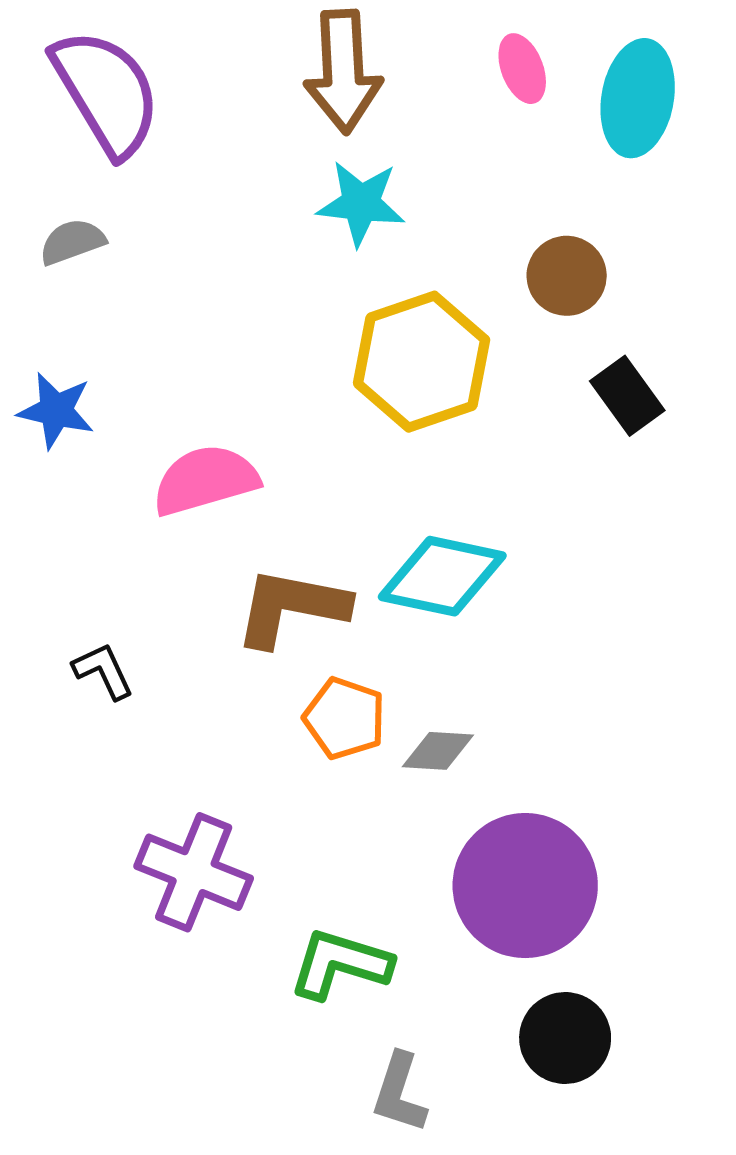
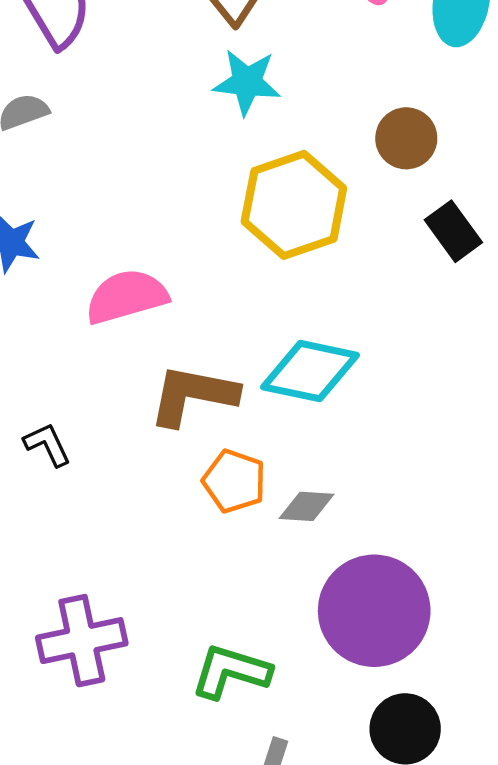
purple cross: (194, 872) -> (82, 641), moved, turned -34

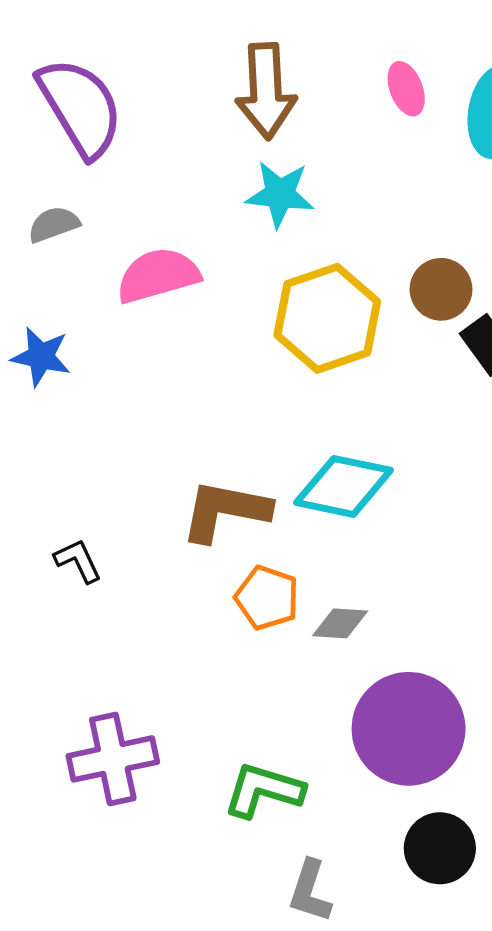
brown circle: (406, 138) -> (441, 289), moved
pink semicircle: (126, 297) -> (158, 275), moved

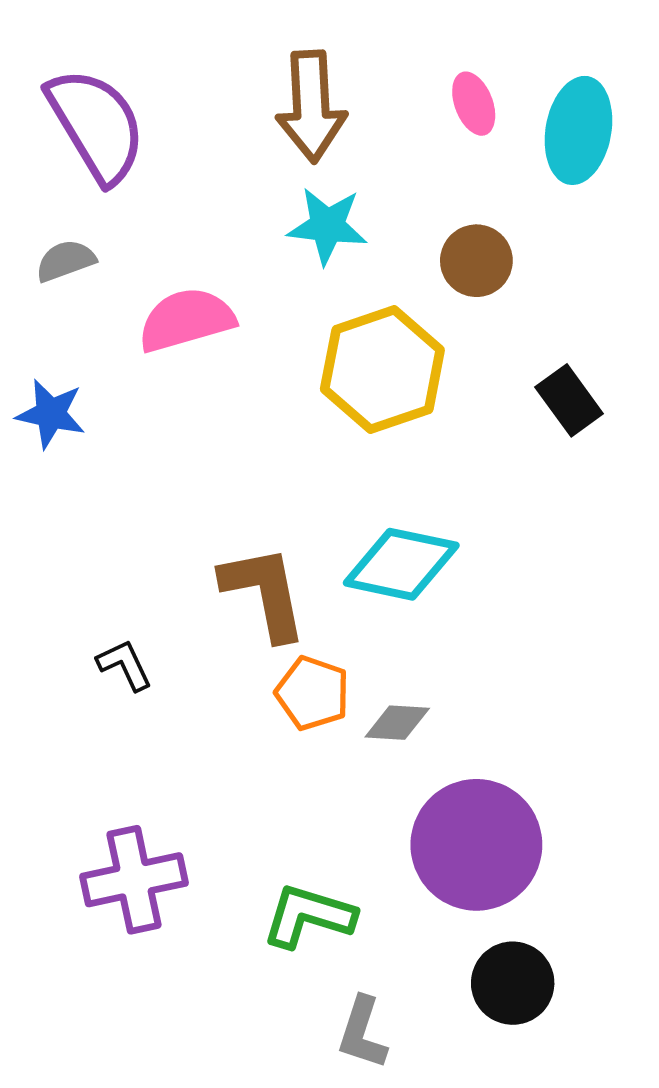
brown circle: (441, 289) -> (476, 261), moved
brown L-shape: (225, 511) -> (264, 592), turned 68
black L-shape: (78, 561) -> (125, 665), moved

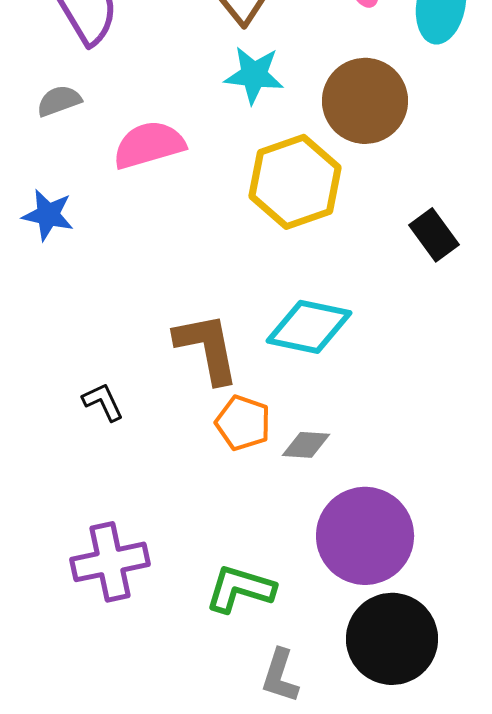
brown circle: (476, 261) -> (365, 101), size x1.6
black rectangle: (569, 400) -> (434, 235), moved
black circle: (513, 983) -> (392, 639), size x1.5

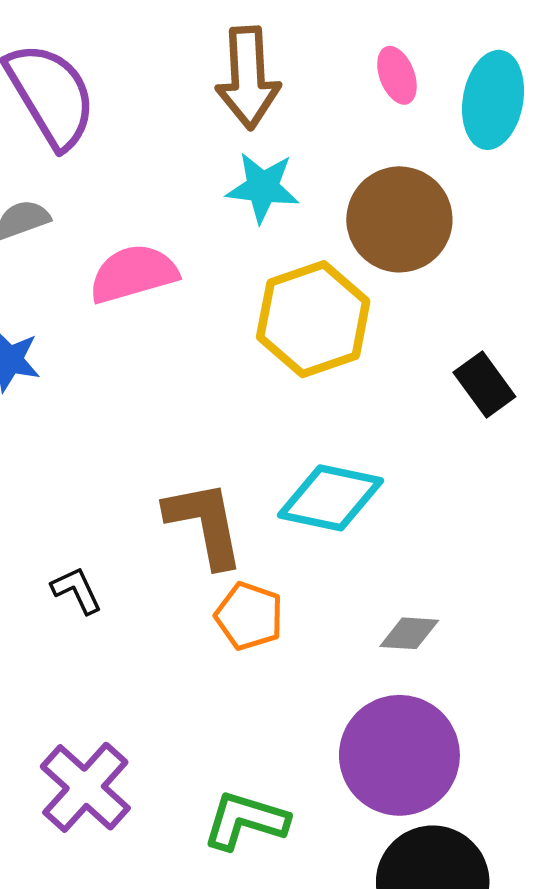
gray diamond: (306, 445) -> (409, 633), moved
purple cross: (110, 562) -> (85, 787), turned -36

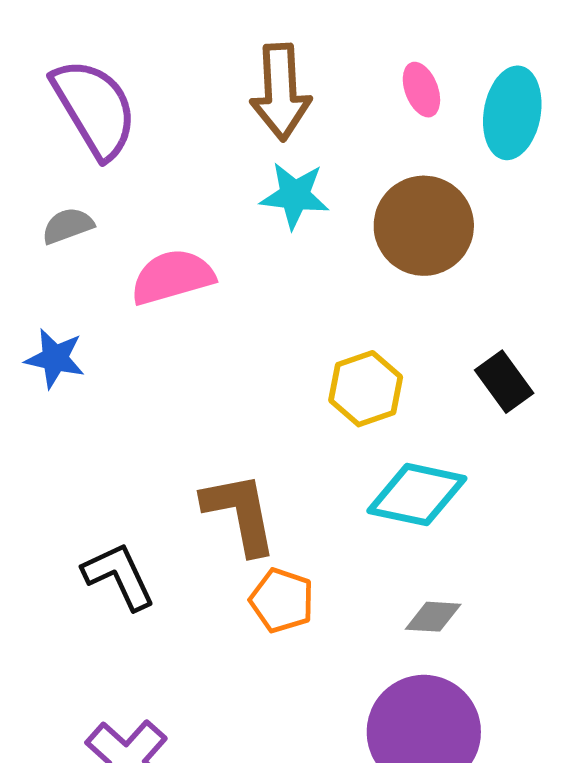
yellow hexagon: (313, 319) -> (366, 389), moved, size x0.7
cyan diamond: (330, 498) -> (417, 495), moved
black L-shape: (77, 590) -> (119, 576), size x1.5

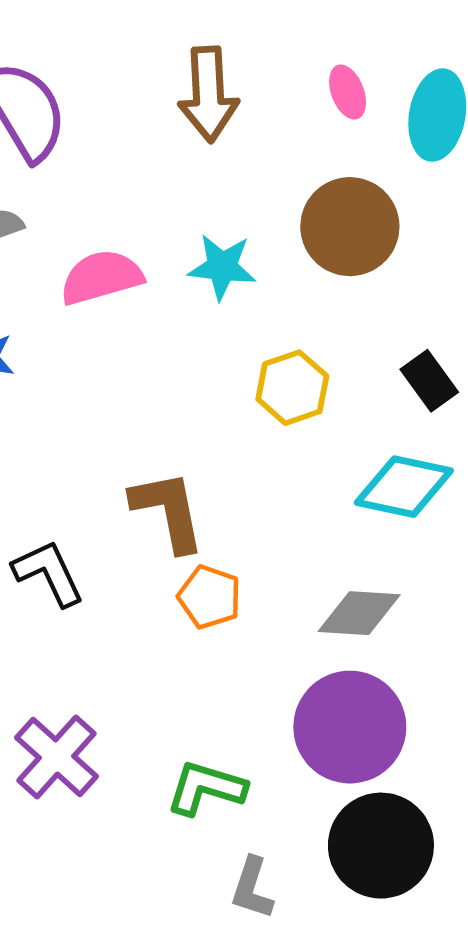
cyan star: (295, 195) -> (222, 267), moved
cyan diamond: (417, 495) -> (404, 487), moved
gray diamond: (433, 617) -> (359, 613), size x1.5

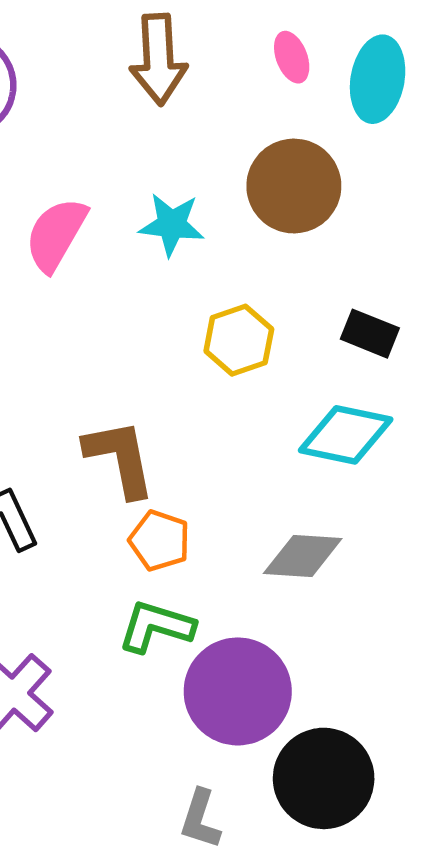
pink semicircle: (101, 277) -> (56, 234), turned -44
black rectangle: (429, 381) -> (370, 334), turned -32
purple circle: (350, 727) -> (238, 691), moved
green L-shape: (206, 788) -> (156, 626), moved

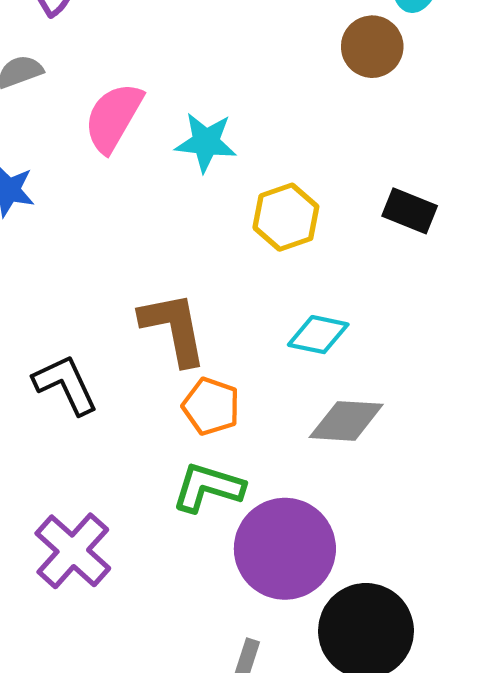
brown circle: (294, 186) -> (372, 47), moved, size x0.7
cyan star: (172, 225) -> (206, 142), moved
cyan diamond: (346, 435) -> (318, 335), moved, size x0.7

